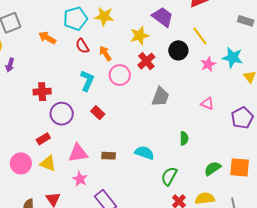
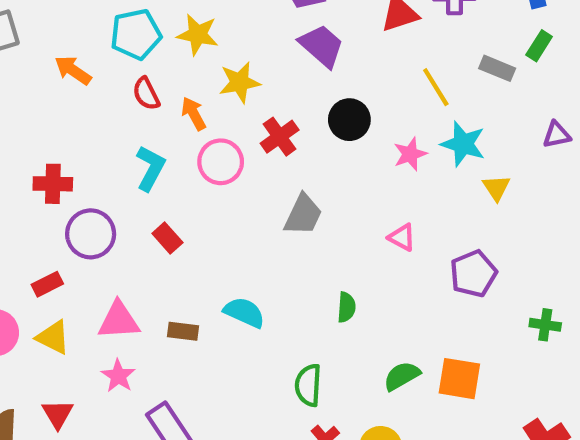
yellow star: (140, 36) -> (240, 82), moved
yellow line: (200, 36) -> (436, 87), moved
cyan semicircle: (144, 153) -> (244, 312), moved
green semicircle: (169, 176) -> (308, 385), turned -30

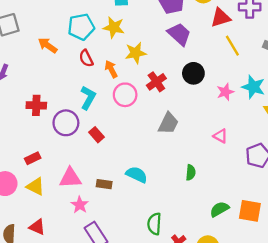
yellow line: (436, 87) -> (232, 46), moved
purple circle: (91, 234) -> (66, 123), moved
pink star: (118, 376) -> (80, 205), moved
green semicircle: (308, 385) -> (154, 224), moved
red triangle: (58, 414) -> (37, 227), turned -36

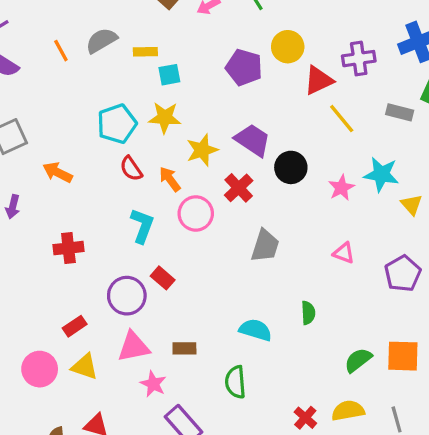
purple trapezoid: (179, 34) -> (253, 140), moved
orange arrow: (48, 45) -> (58, 172), moved
purple circle: (66, 123) -> (127, 296), moved
cyan semicircle: (137, 175) -> (255, 330), moved
green semicircle: (154, 224) -> (235, 382), moved

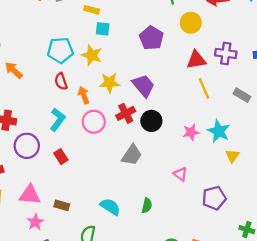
yellow circle: (288, 47) -> (191, 23), moved
black circle: (291, 167) -> (151, 121), moved
purple circle: (127, 296) -> (27, 146), moved

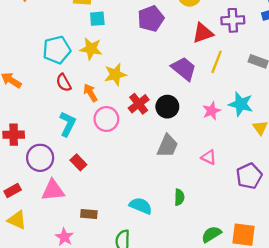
purple pentagon: (151, 38) -> (151, 19), turned 30
purple trapezoid: (143, 86) -> (184, 69), moved
yellow line: (204, 88) -> (217, 62), turned 55
gray trapezoid: (132, 155) -> (168, 146), moved
pink triangle: (30, 195) -> (53, 190), moved

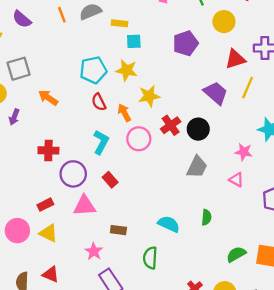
pink star: (212, 111) -> (244, 152), moved, turned 30

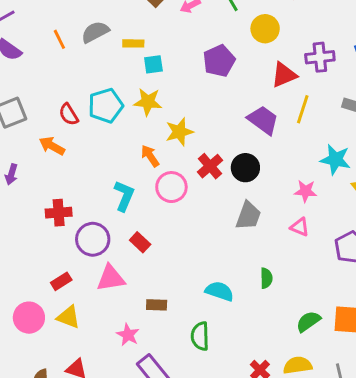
red semicircle: (99, 102) -> (69, 114), moved

